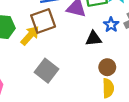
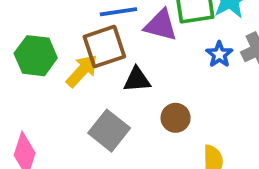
black triangle: (94, 39) -> (137, 80), moved
brown circle: (107, 67) -> (176, 118), moved

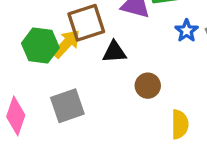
green hexagon: (36, 56) -> (40, 46), moved
gray square: (109, 131) -> (67, 106), moved, turned 32

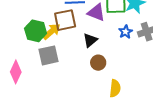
black triangle: (114, 52) -> (90, 40), moved, turned -42
gray square: (67, 106) -> (48, 55), moved

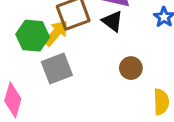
black triangle: (90, 40) -> (113, 21), moved, turned -35

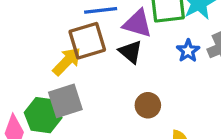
green hexagon: (33, 36) -> (43, 115), moved

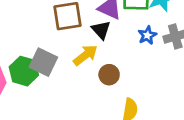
yellow arrow: (67, 61) -> (85, 55), moved
gray square: (65, 101) -> (43, 62), turned 36

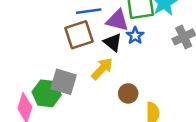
blue star: (147, 35) -> (135, 36), moved
brown circle: (109, 75) -> (128, 93), moved

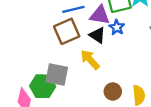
yellow arrow: (102, 69) -> (90, 60), turned -80
brown circle: (128, 93) -> (113, 92), moved

